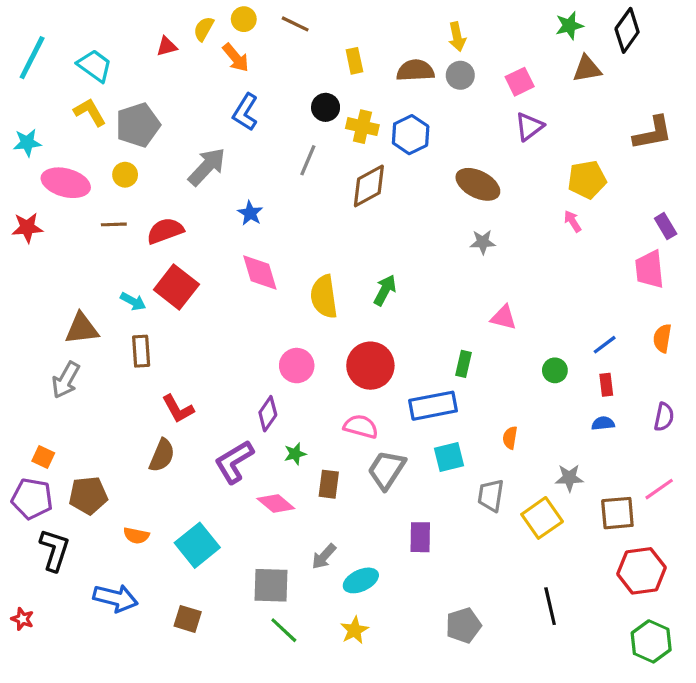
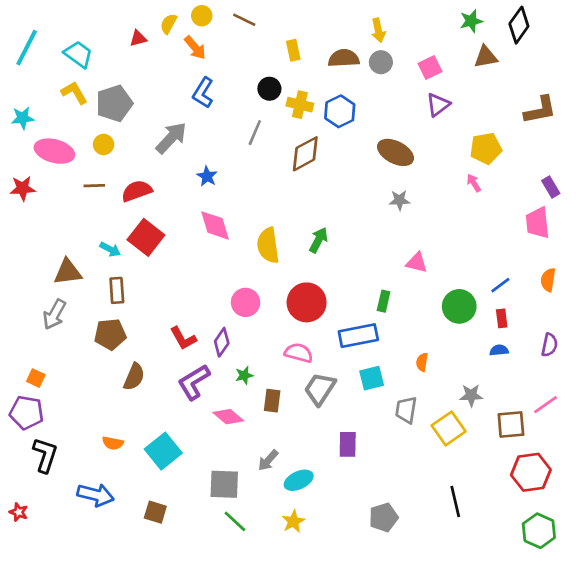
green circle: (555, 370) -> (459, 306), size x1.6
red L-shape: (178, 409) -> (183, 338), moved
brown pentagon: (88, 495) -> (110, 334), moved

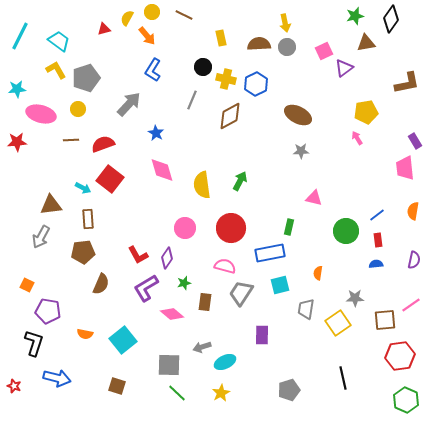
purple triangle: (438, 105) -> (344, 68), moved
purple pentagon: (27, 413) -> (48, 311), moved
gray arrow: (268, 460) -> (202, 347), turned 30
blue arrow: (96, 495) -> (57, 378), moved

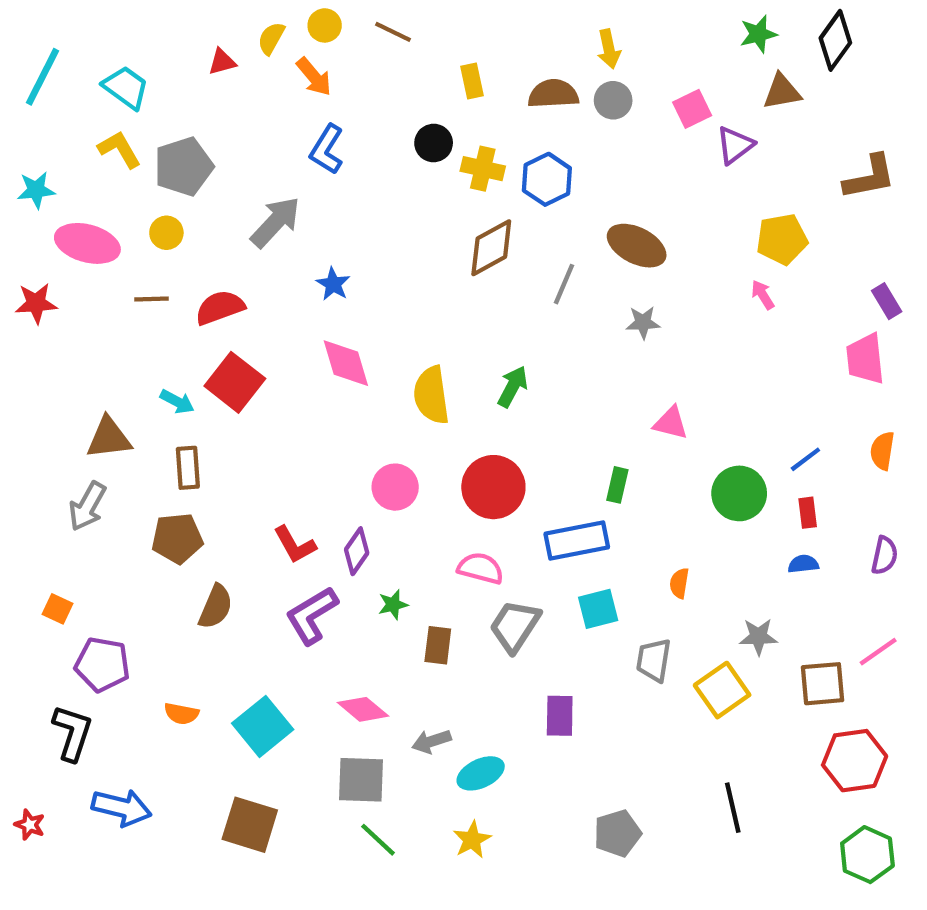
gray line: (192, 100) -> (564, 284), moved
pink diamond: (172, 314) -> (363, 709), moved
brown square: (117, 386) -> (250, 825), size x1.5

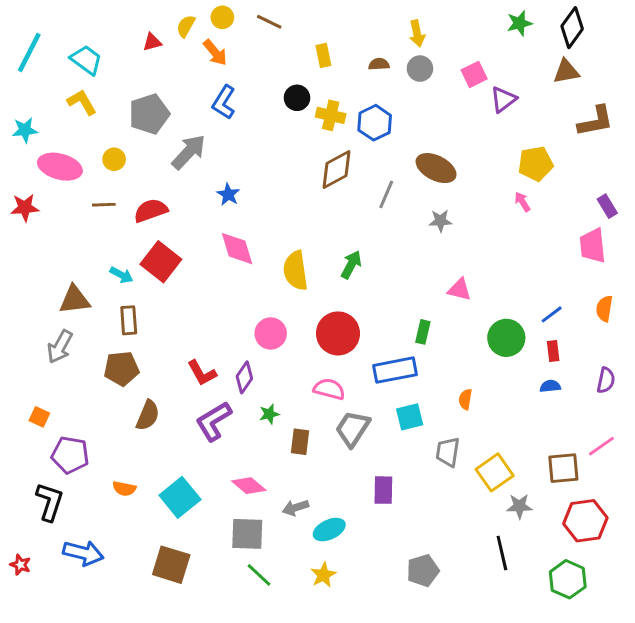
brown triangle: (782, 92) -> (566, 71), moved
brown semicircle: (553, 94) -> (379, 64), size x0.6
gray pentagon: (184, 167) -> (149, 114), moved
gray star: (758, 637) -> (519, 506), moved
green hexagon: (867, 855) -> (568, 579), moved

